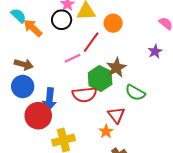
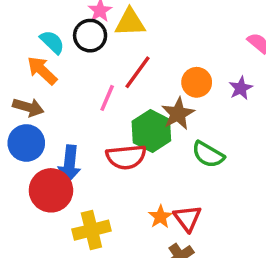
cyan semicircle: (19, 16) -> (52, 42), moved
orange circle: (113, 23) -> (197, 82), moved
orange arrow: (33, 28) -> (42, 71), moved
pink line: (72, 58) -> (107, 98), turned -42
red triangle: (116, 115) -> (188, 218), moved

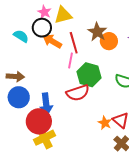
orange arrow: (42, 71) -> (52, 41), moved
red line: (138, 72) -> (74, 43), turned -40
pink line: (107, 98) -> (71, 61), moved
brown star: (178, 114) -> (97, 32), moved
yellow cross: (91, 230) -> (45, 138), moved

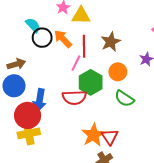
black circle: (42, 28) -> (42, 38), moved
orange circle: (109, 41) -> (118, 72), moved
brown arrow: (15, 77) -> (16, 64), turned -36
orange star: (105, 123) -> (93, 135), size x1.6

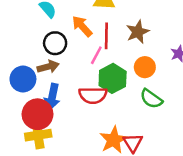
black circle: (42, 38) -> (55, 43), moved
brown arrow: (16, 64) -> (48, 67), moved

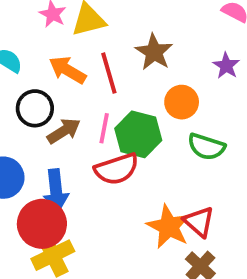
pink line: (96, 55) -> (104, 128), moved
brown arrow: (48, 67) -> (64, 131), moved

